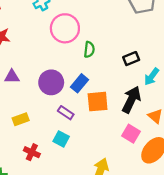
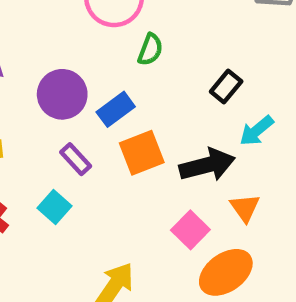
black rectangle: (131, 59) -> (226, 87), turned -42
black arrow: (131, 100) -> (207, 165), turned 36
orange square: (98, 102) -> (142, 153), turned -30

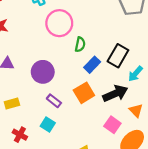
black rectangle: (226, 87) -> (118, 56), size x1.5
blue rectangle: (116, 109) -> (92, 65), moved

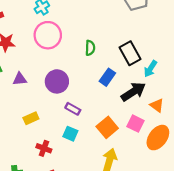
pink circle: (59, 23) -> (48, 35), moved
black rectangle: (118, 56) -> (130, 53), turned -50
blue rectangle: (92, 65) -> (107, 77), moved
orange square: (84, 93) -> (107, 127), moved

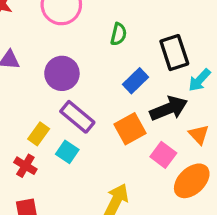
purple rectangle: (73, 109) -> (77, 117), size x1.5
yellow rectangle: (31, 118) -> (39, 134), moved, turned -40
orange square: (107, 127) -> (130, 129), moved

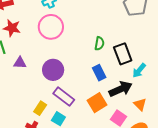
green semicircle: (119, 34) -> (99, 44), moved
blue rectangle: (135, 81) -> (99, 73), turned -70

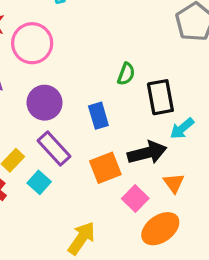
pink circle: (51, 27) -> (32, 43), moved
blue rectangle: (99, 73) -> (98, 116), moved

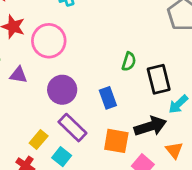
orange square: (105, 168) -> (116, 141), turned 35

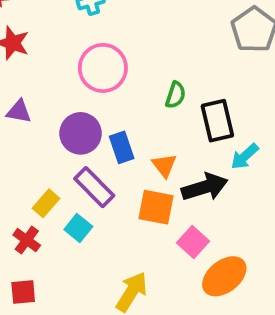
pink circle: (49, 41) -> (103, 68), moved
blue rectangle: (108, 98) -> (122, 147), moved
orange triangle: (174, 150) -> (164, 165), moved

